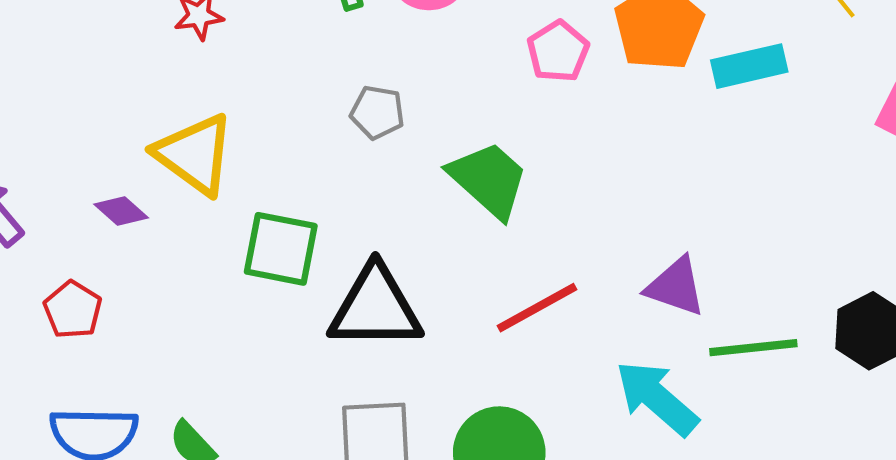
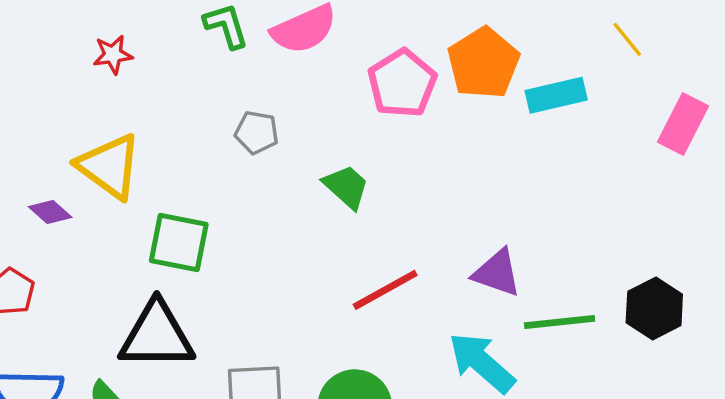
pink pentagon: (558, 51) -> (402, 83), size x1.4
green trapezoid: (489, 180) -> (346, 187), size x0.7
black triangle: (375, 308) -> (157, 336), moved

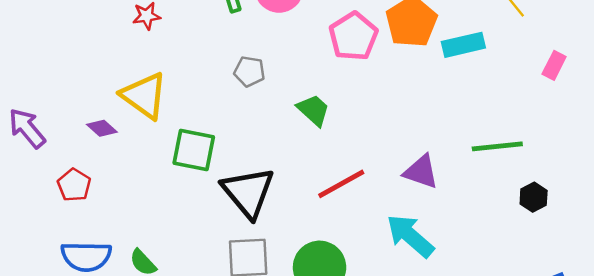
pink rectangle: (683, 124) -> (554, 65), size x0.7
black hexagon: (654, 308) -> (534, 197), size x0.7
green line: (560, 322) -> (497, 146), moved
black triangle: (157, 336) -> (248, 192), moved, turned 50

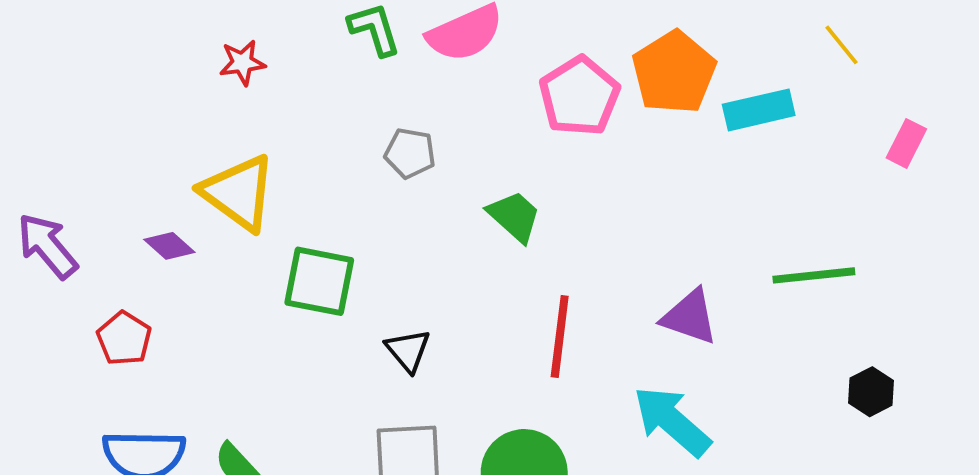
red line: (341, 184) -> (560, 337), turned -54
black triangle: (248, 192) -> (408, 350), size x0.5
black hexagon: (534, 197) -> (871, 392), moved

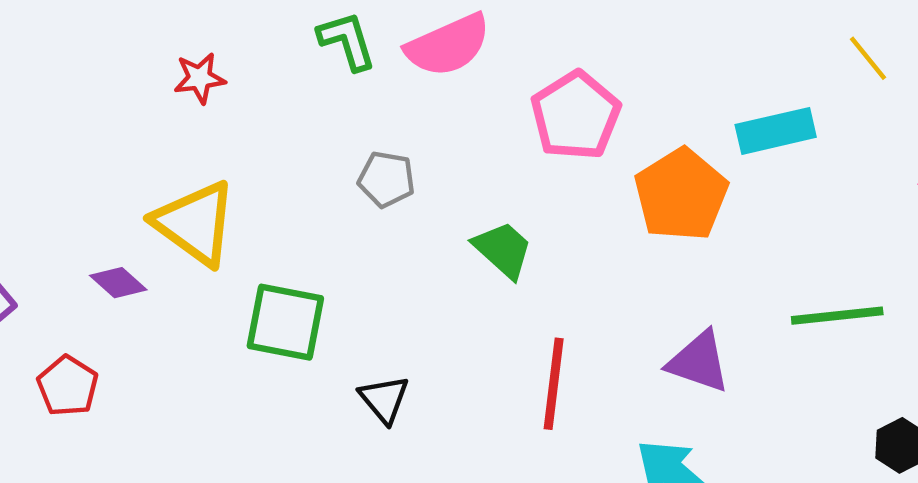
orange pentagon: (674, 72) -> (681, 195), moved

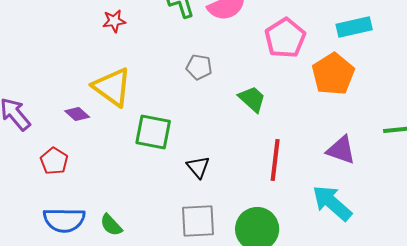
cyan rectangle: (776, 131) -> (354, 27), moved

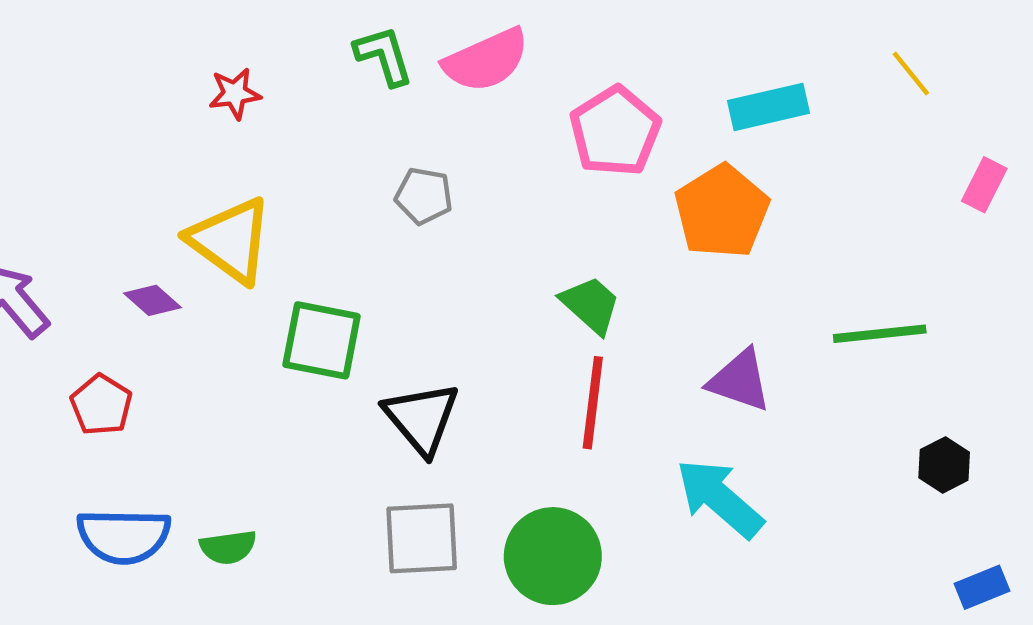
green trapezoid: (252, 99) -> (591, 305), moved
black triangle: (198, 167) -> (422, 418), size x1.5
green semicircle: (111, 225) -> (228, 547), turned -55

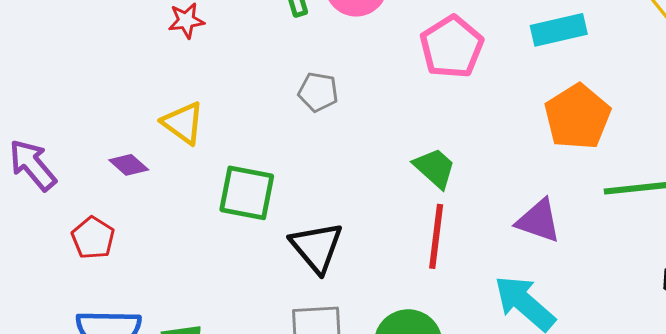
orange pentagon: (722, 211) -> (577, 117), moved
yellow triangle: (230, 240) -> (183, 123), size x0.7

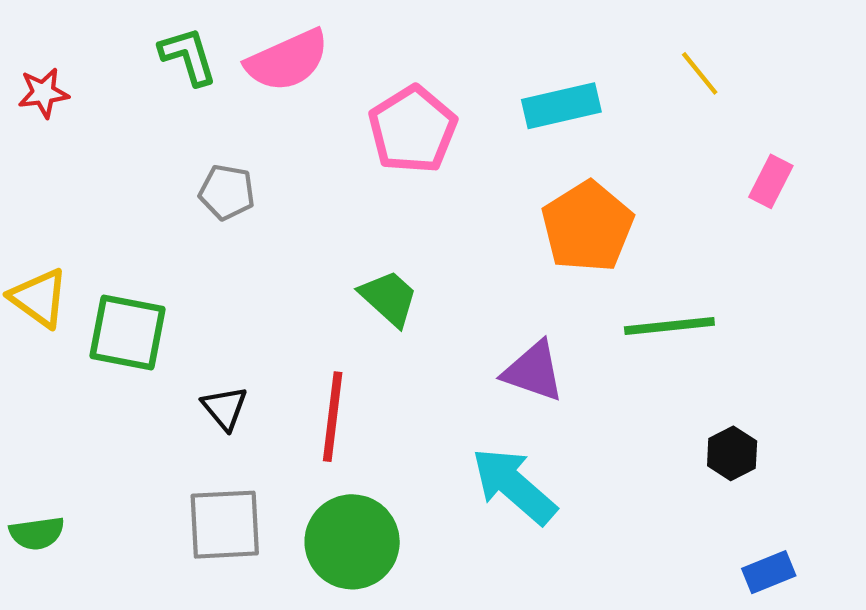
yellow triangle: (183, 123) -> (39, 298), moved
red line: (436, 236) -> (333, 417), moved
black triangle: (317, 247) -> (225, 408), size x0.6

